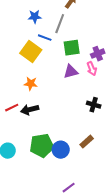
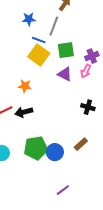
yellow square: (31, 52) -> (39, 55), moved
pink arrow: (92, 69) -> (86, 71), turned 48
purple triangle: (71, 72) -> (65, 74), turned 42

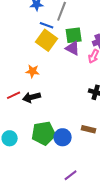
purple triangle: (65, 74) -> (73, 48), moved
brown rectangle: (81, 144) -> (89, 129), turned 56

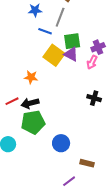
yellow square: (47, 40) -> (54, 55), moved
brown rectangle: (89, 129) -> (87, 163), moved
green pentagon: (44, 133) -> (33, 122), moved

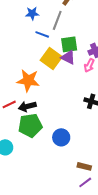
orange star: (31, 77) -> (28, 80), size x1.6
blue circle: (61, 143) -> (61, 137), moved
purple line: (69, 181) -> (85, 182), moved

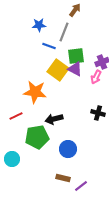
black arrow: (27, 106) -> (54, 119), moved
brown rectangle: (84, 166) -> (63, 178), moved
purple line: (85, 182) -> (81, 186), moved

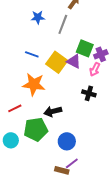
blue line: (49, 46) -> (32, 54), moved
green square: (76, 56) -> (85, 48), moved, turned 30
black cross: (98, 113) -> (89, 93), moved
cyan circle: (12, 159) -> (11, 140), moved
purple line: (81, 186) -> (72, 163), moved

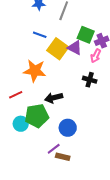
blue line: (32, 54) -> (40, 35), moved
cyan circle: (11, 140) -> (21, 124), moved
purple line: (72, 163) -> (54, 149), moved

